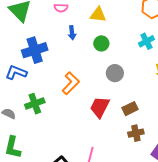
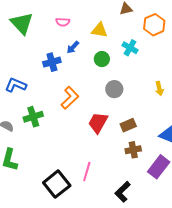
blue arrow: (72, 33) -> (73, 47), turned 48
cyan cross: (146, 41) -> (130, 48), moved, turned -35
blue cross: (35, 50) -> (52, 62), moved, size x0.7

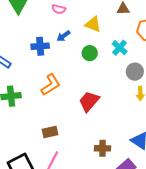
gray circle: (114, 89) -> (135, 72), moved
red trapezoid: (98, 123) -> (89, 101), moved
brown rectangle: (128, 125) -> (50, 132), moved

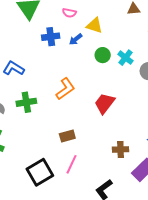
yellow triangle: (93, 24) -> (95, 25), moved
blue cross: (40, 46) -> (51, 37), moved
cyan cross: (120, 48) -> (125, 58), moved

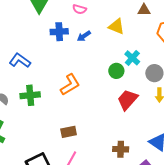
yellow triangle: (95, 25) -> (116, 26), moved
green circle: (103, 55) -> (116, 71), moved
red trapezoid: (105, 103) -> (128, 100), moved

